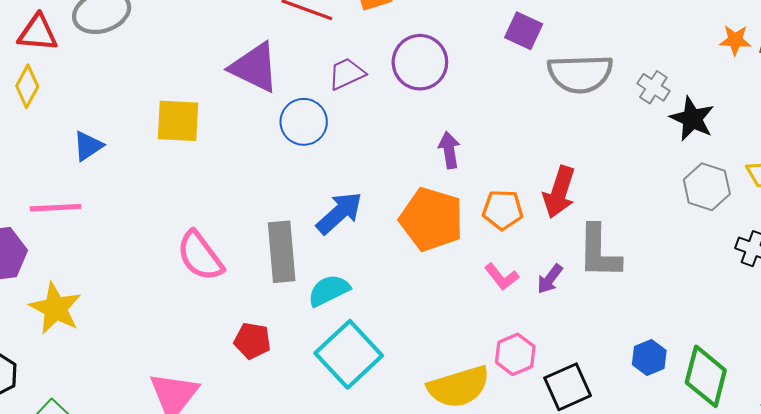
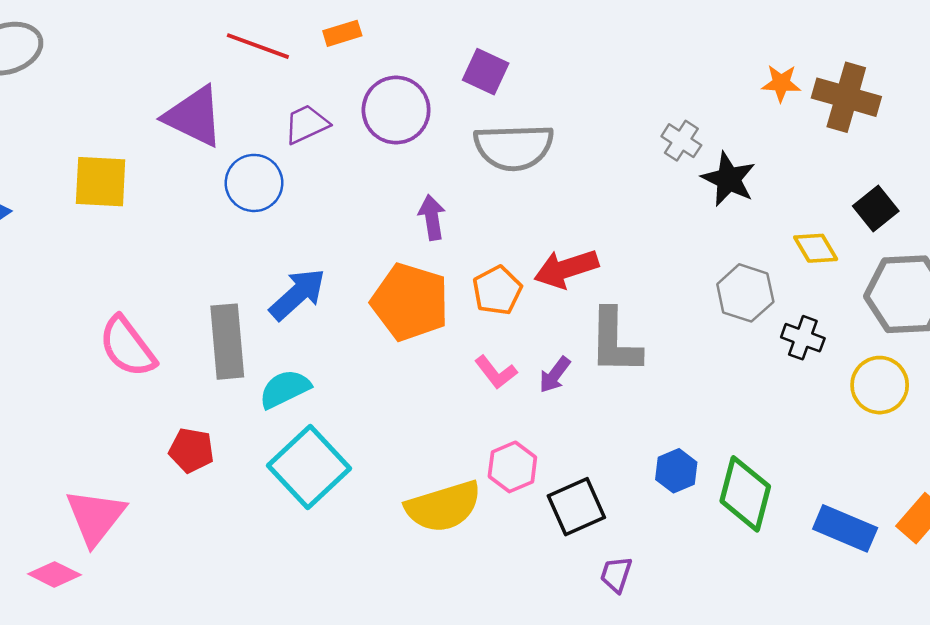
purple square: (524, 31) -> (486, 72), moved
gray semicircle: (580, 74) -> (514, 147), moved
gray hexagon: (707, 187) -> (745, 293), moved
red arrow: (559, 192) -> (566, 269), turned 54
orange pentagon: (503, 210) -> (497, 290), turned -30

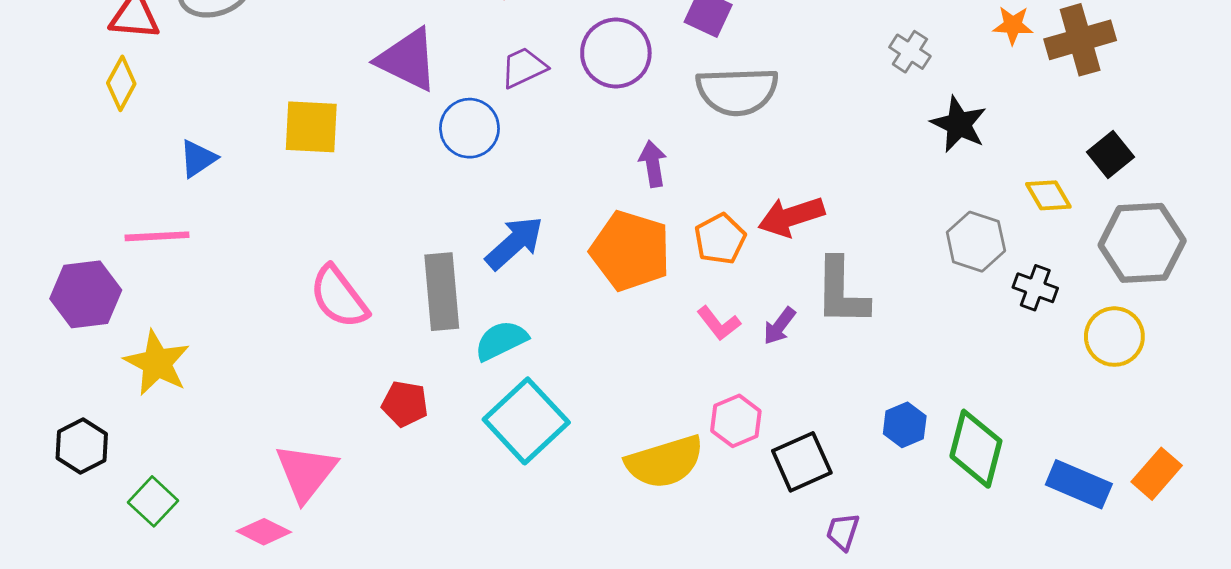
brown cross: (846, 97) -> (1080, 40), turned -32
gray cross: (681, 141) -> (910, 52), moved

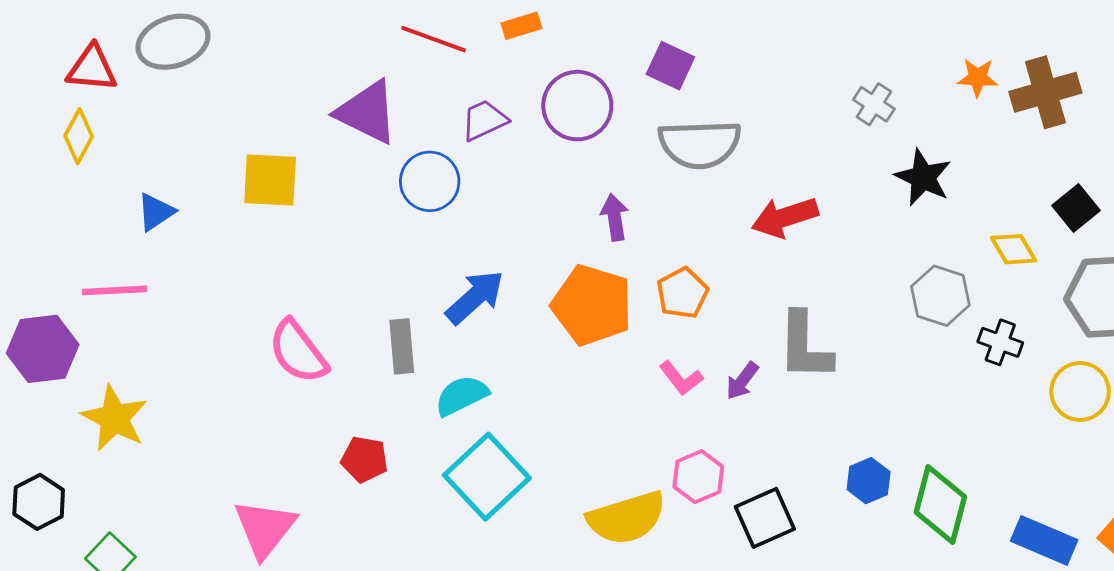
red arrow: (791, 217) -> (785, 217), moved
gray rectangle: (442, 292) -> (402, 346), size x0.7

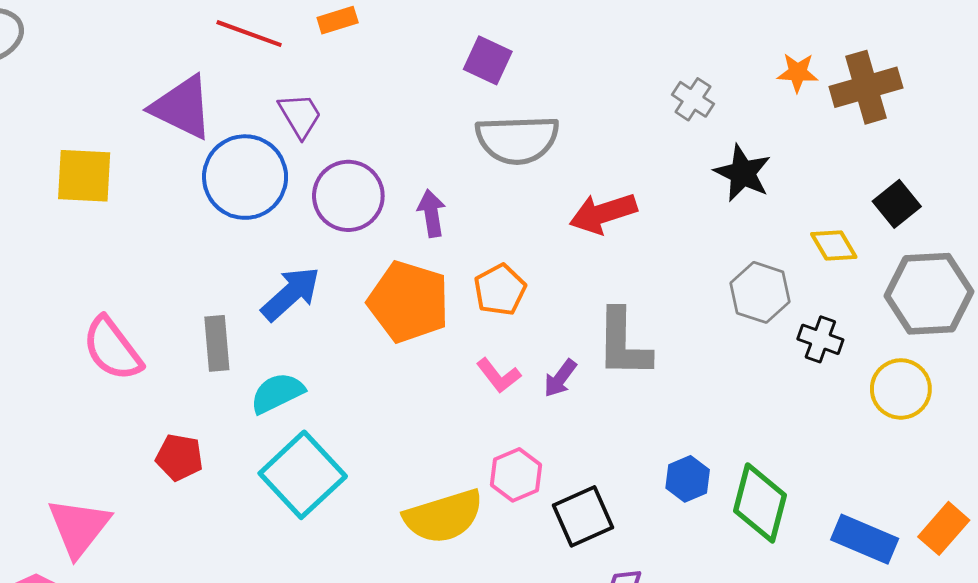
purple circle: (577, 106) -> (348, 196), moved
purple trapezoid: (484, 120) -> (300, 115), turned 84
blue circle: (430, 181) -> (245, 177), size x1.4

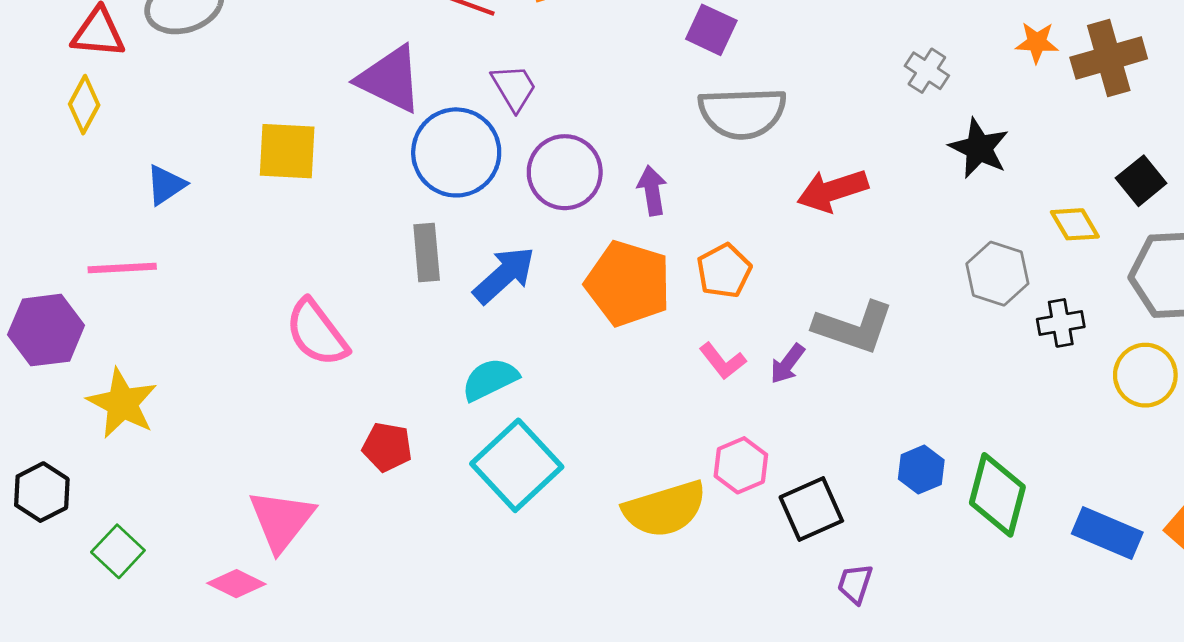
black cross: (820, 339) -> (1061, 323), turned -30
gray rectangle: (217, 343) -> (427, 253), moved
gray L-shape: (623, 343) -> (854, 327), turned -72

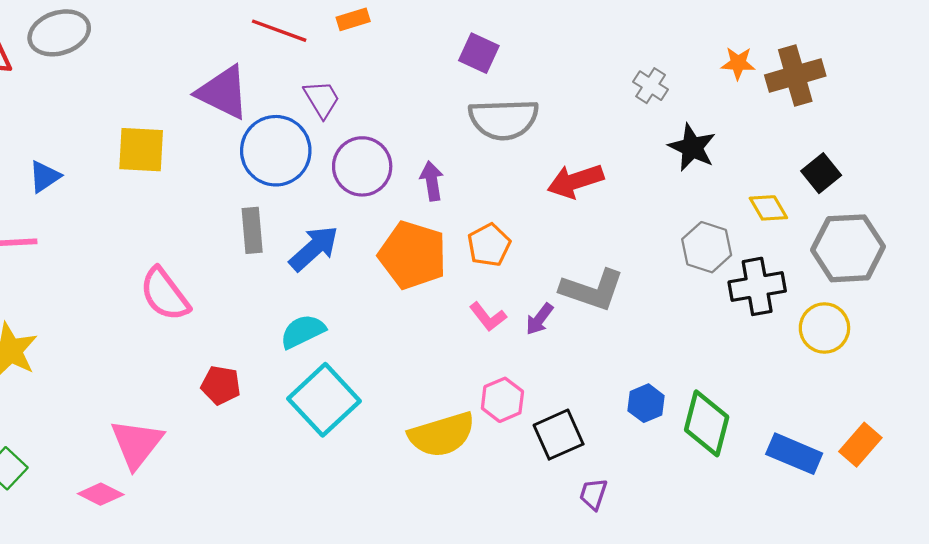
black cross: (1061, 323) -> (757, 286), size x1.5

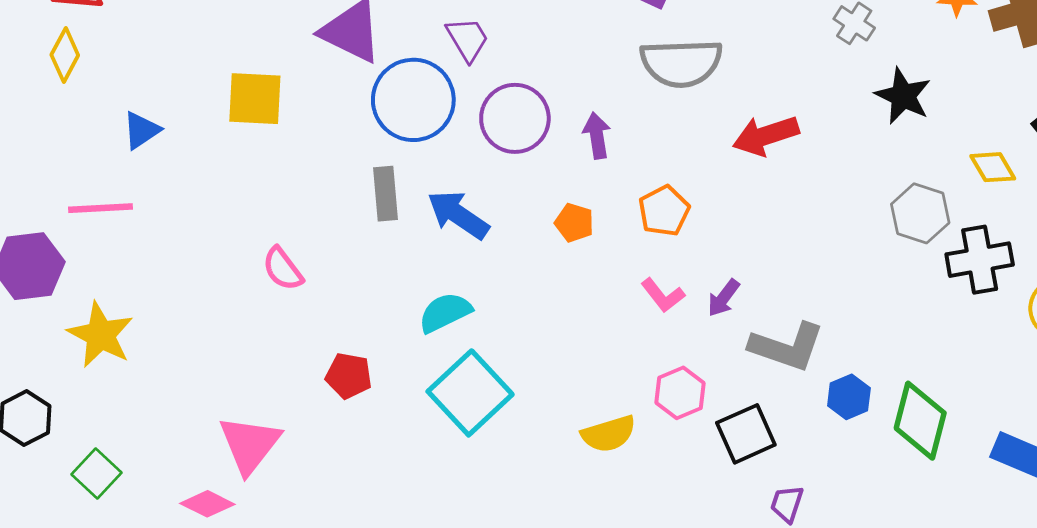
blue arrow: (314, 248) -> (458, 215), turned -104
orange pentagon: (413, 255) -> (574, 223), size x0.5
gray L-shape: (592, 290) -> (787, 347), moved
pink semicircle: (165, 294) -> (283, 269), size x0.7
yellow semicircle: (442, 435) -> (609, 434), size x0.7

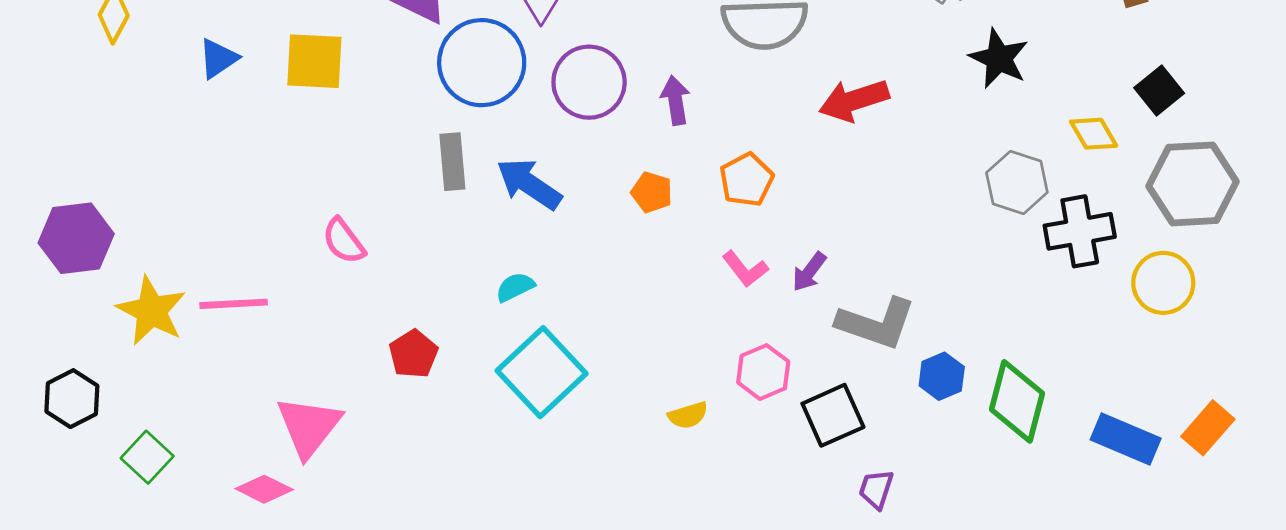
blue triangle: (141, 130) -> (218, 58), moved
pink line: (100, 208) -> (234, 304), moved
cyan semicircle: (445, 312) -> (515, 287), size x0.7
red pentagon: (349, 376) -> (413, 354), turned 30
yellow semicircle: (609, 434) -> (688, 415), size x0.7

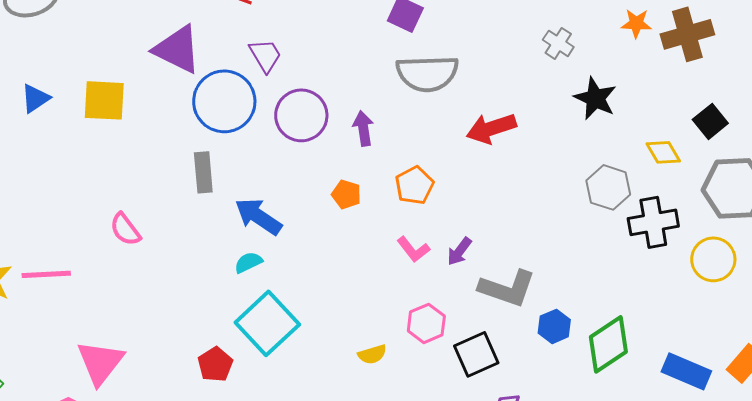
blue arrow: (529, 184) -> (258, 216), moved
red pentagon: (413, 354) -> (215, 364), moved
green diamond: (1017, 401) -> (608, 344), turned 42

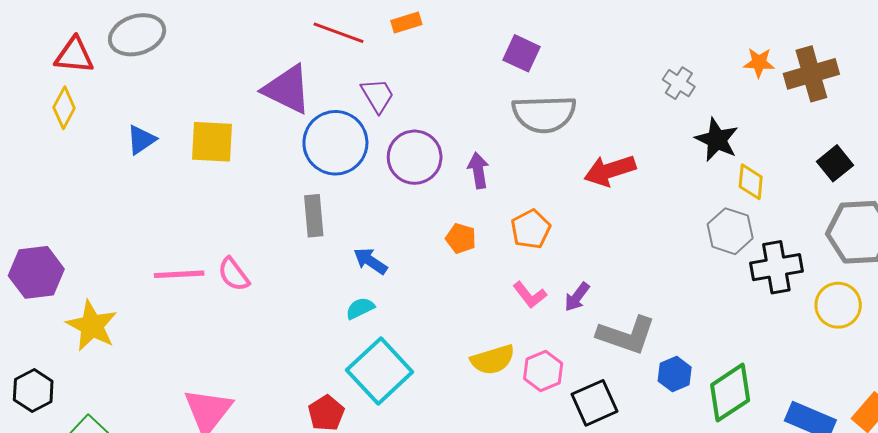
yellow diamond: (663, 152) -> (751, 182), moved, turned 36
blue arrow: (258, 216) -> (370, 261), size x0.7
pink line: (46, 274) -> (179, 274), moved
yellow semicircle: (372, 354) -> (493, 360), moved, size x1.5

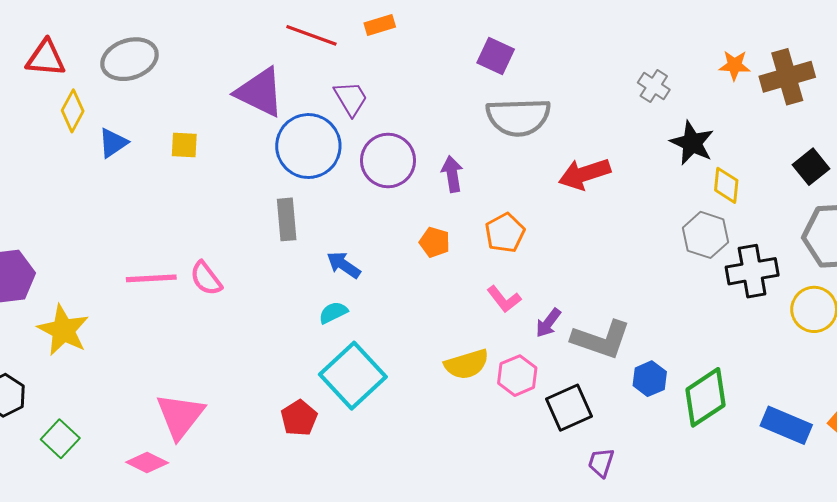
gray ellipse: (137, 35) -> (129, 59), moved
yellow diamond: (64, 108) -> (73, 111), moved
yellow square: (212, 142) -> (184, 145), size x0.6
purple arrow: (577, 297) -> (548, 323), moved

